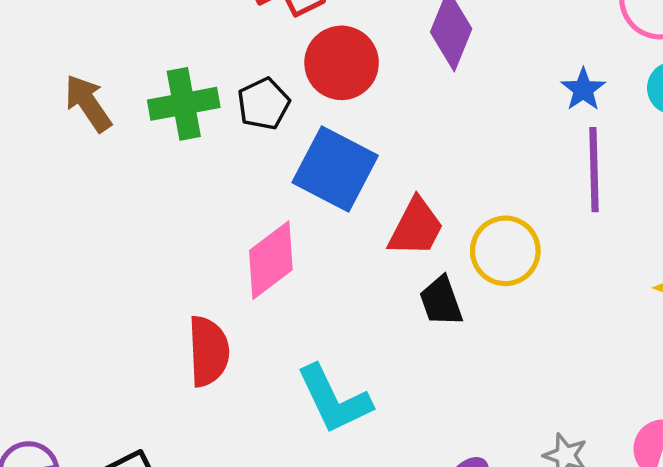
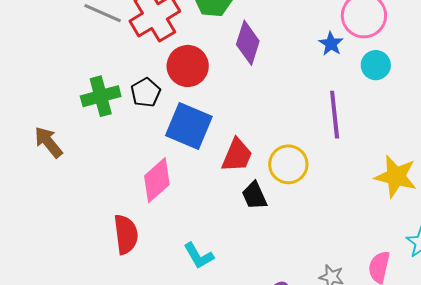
blue star: (583, 89) -> (331, 44), moved
brown arrow: (88, 103) -> (48, 142), moved
cyan L-shape: (334, 399) -> (199, 256), size x0.7

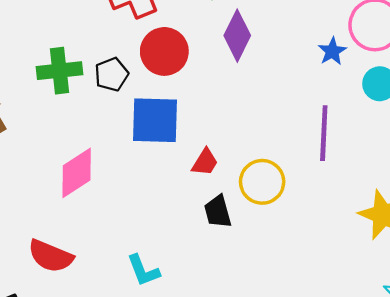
blue square: (189, 126) -> (155, 120), turned -30
red trapezoid: (237, 155) -> (205, 162), size x0.7
pink diamond: (157, 180) -> (77, 173), moved
red semicircle: (126, 234) -> (51, 256), moved, turned 111

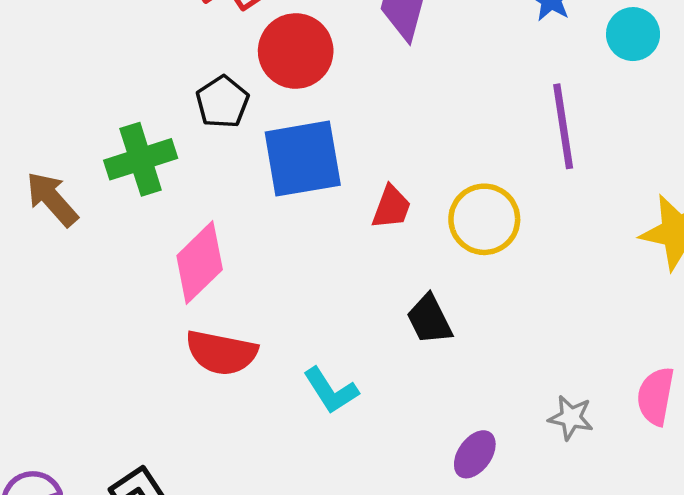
green cross: (60, 71) -> (141, 159), moved
black trapezoid: (218, 212) -> (429, 319), moved
red semicircle: (51, 256) -> (221, 353), moved

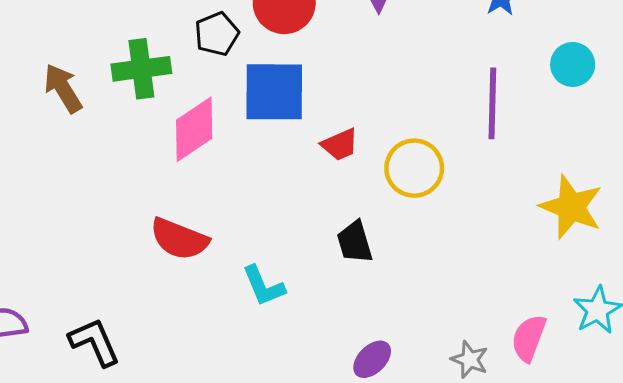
cyan circle: (633, 34) -> (573, 64), moved
red trapezoid: (391, 207) -> (340, 145), turned 36
pink diamond: (200, 263) -> (194, 129), moved
gray star: (571, 418) -> (470, 360), moved

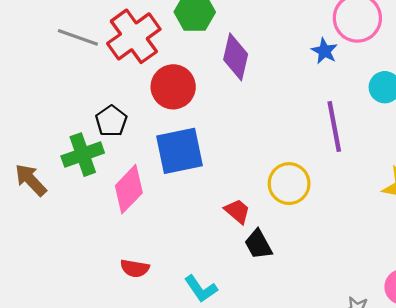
black pentagon: (217, 34) -> (111, 121), moved
red trapezoid: (340, 145) -> (237, 211), moved, turned -104
red semicircle: (179, 239) -> (135, 268), size x0.7

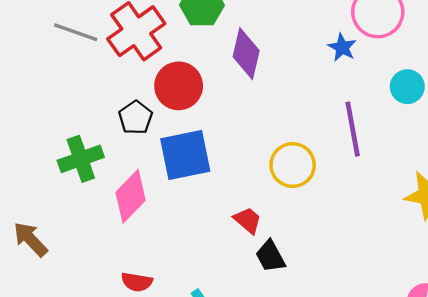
black pentagon: (111, 121) -> (136, 118), moved
brown arrow: (31, 180) -> (30, 239), moved
yellow circle: (289, 184) -> (293, 165), moved

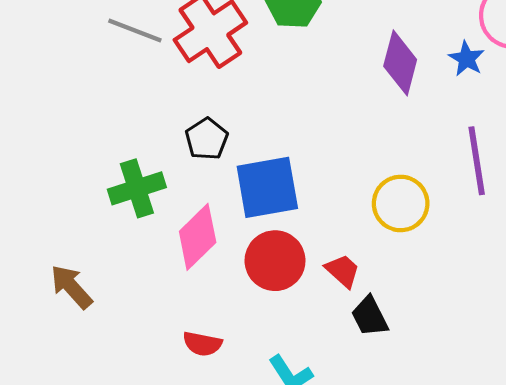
purple diamond: (246, 54) -> (400, 63), moved
red circle: (179, 86) -> (275, 261), moved

